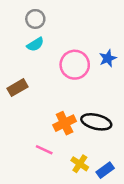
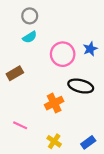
black ellipse: (96, 122) -> (81, 86), moved
pink line: (44, 150) -> (20, 125), moved
yellow cross: (80, 164) -> (54, 141), moved

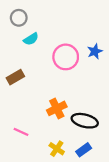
gray circle: (30, 16) -> (19, 18), moved
black ellipse: (81, 86) -> (85, 121), moved
blue rectangle: (88, 142) -> (84, 150), moved

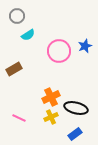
yellow cross: (57, 149) -> (51, 117), moved, turned 32

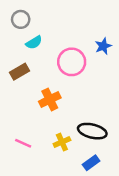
blue star: (85, 46) -> (103, 46), moved
brown rectangle: (14, 69) -> (19, 72), moved
orange cross: (51, 97) -> (50, 100), moved

